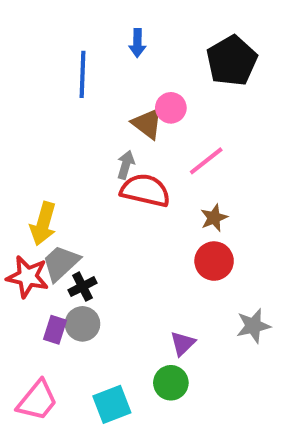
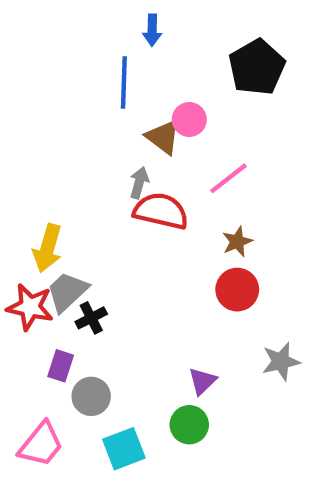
blue arrow: (137, 43) -> (152, 30), moved
blue line: (82, 74) -> (124, 82), moved
gray circle: (82, 324) -> (91, 396), moved

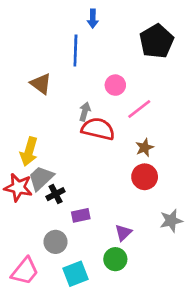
pink circle: (189, 119) -> (115, 85), moved
brown triangle: (163, 137) -> (41, 84), moved
purple rectangle: (61, 366) -> (81, 215), moved, turned 60

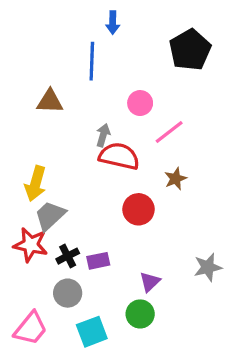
brown triangle: (41, 84) -> (50, 101), turned -35
red circle: (145, 177) -> (139, 209), moved
red star: (18, 187) -> (31, 245), moved
black cross: (56, 194) -> (68, 256), moved

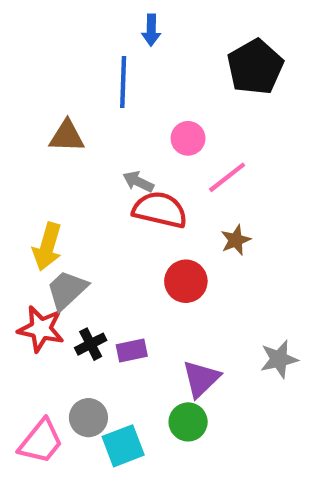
gray arrow: (103, 135) -> (138, 182), turned -80
purple triangle: (150, 282) -> (201, 379), size x1.4
gray circle: (68, 293) -> (88, 418), moved

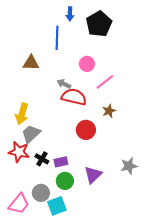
black pentagon: (255, 67) -> (99, 24), moved
black cross: (91, 344) -> (42, 159), turned -32
green circle: (188, 422) -> (65, 181), moved

